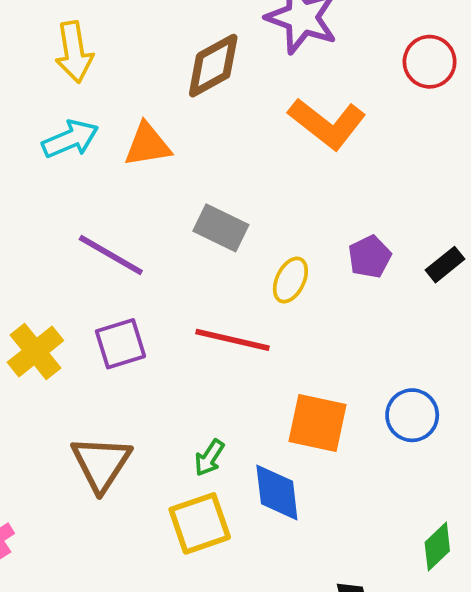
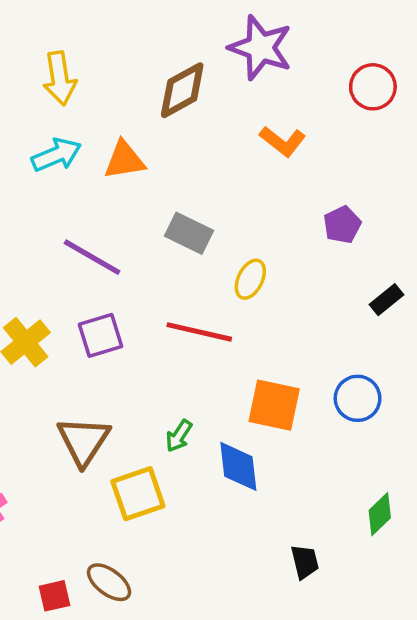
orange L-shape: (327, 124) -> (283, 141), size x0.7
purple pentagon: (370, 257) -> (342, 225), moved
black rectangle: (445, 265) -> (387, 300), moved
yellow square: (200, 523) -> (138, 494), moved

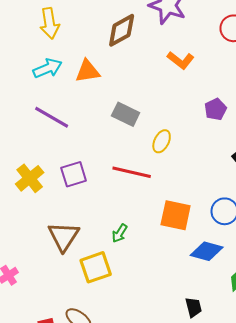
purple line: (92, 257) -> (52, 117), moved
blue diamond: (238, 466) -> (207, 251), moved, turned -68

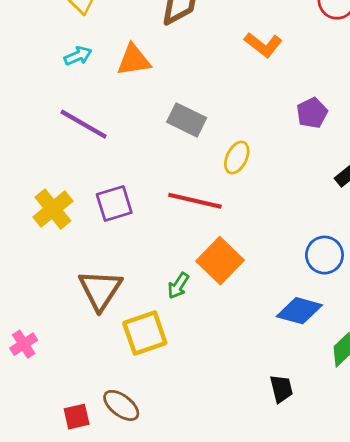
cyan arrow: (48, 68) -> (78, 56), size x0.7
orange square: (176, 215) -> (220, 261), moved, turned 32

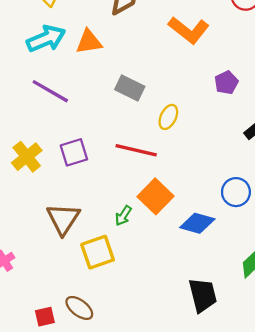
orange L-shape: (263, 45) -> (189, 30), size x1.4
cyan arrow: (78, 56) -> (46, 39), size x1.8
blue diamond: (299, 311) -> (197, 223), moved
black trapezoid: (281, 389) -> (203, 295), size x1.6

